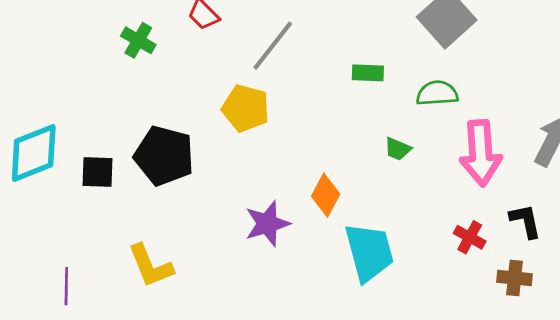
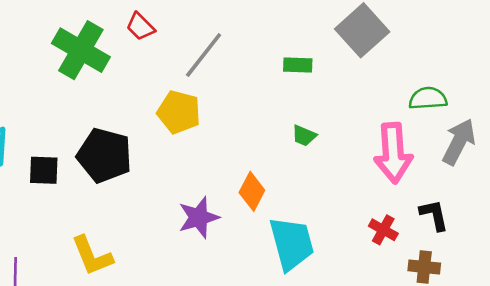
green cross: (138, 40) -> (81, 50), size x1.8
green rectangle: (368, 73) -> (298, 65), moved
green semicircle: (437, 93) -> (428, 98), moved
green trapezoid: (398, 149) -> (304, 136), moved

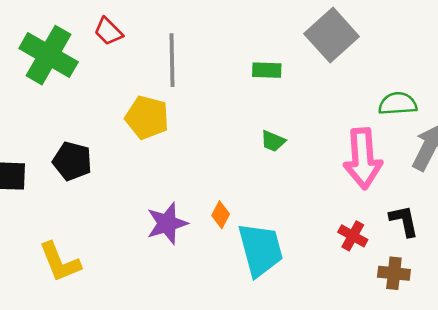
gray line: (204, 55) -> (172, 60), turned -39
black pentagon: (104, 155) -> (72, 161), size x0.7
orange diamond: (252, 191) -> (221, 215), moved, size x0.7

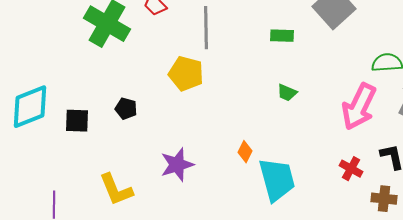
pink arrow: (363, 159) -> (359, 107), turned 30
black pentagon: (72, 161) -> (126, 109), size x0.7
purple star: (167, 223) -> (177, 165), moved

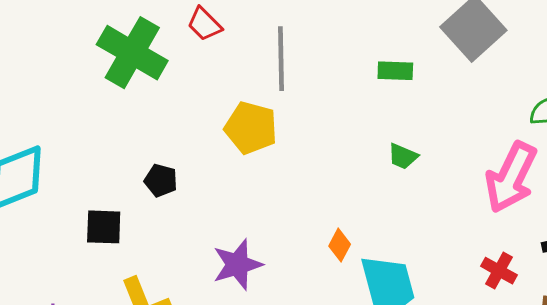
black square: (77, 121) -> (104, 227), moved

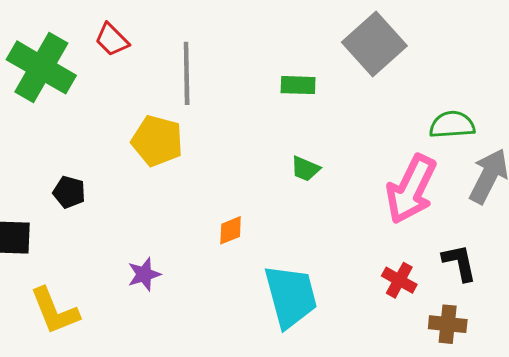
orange diamond: (340, 245) -> (231, 230), moved, turned 40
purple star: (237, 265) -> (144, 274), size x0.7

